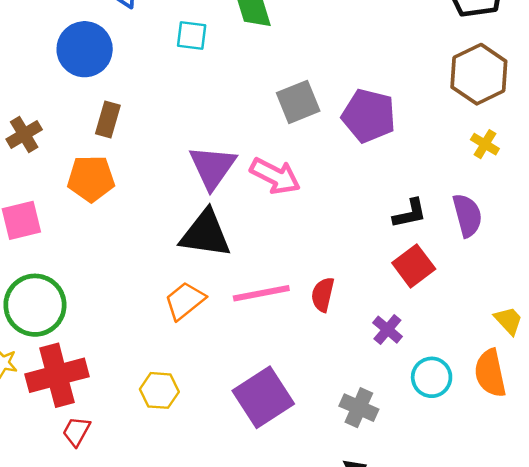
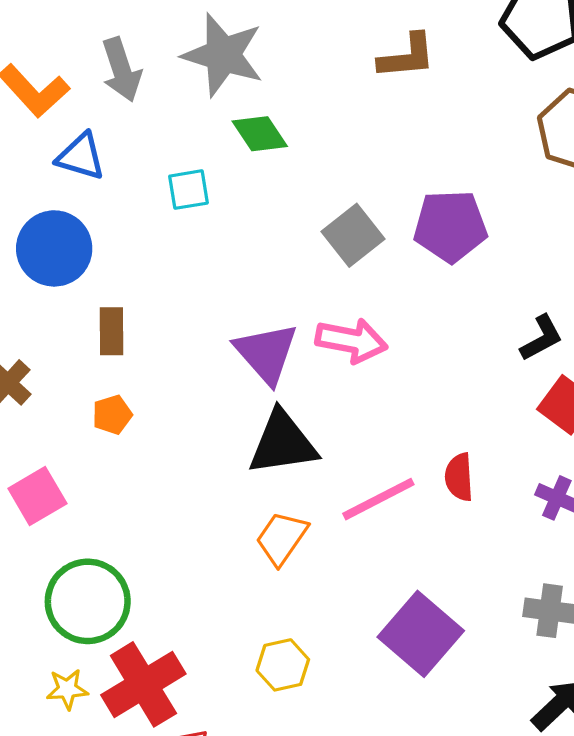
orange pentagon: (91, 178) -> (112, 415), size x0.6

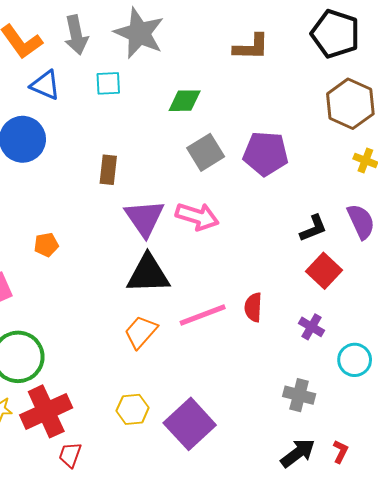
green diamond: (260, 134) -> (185, 101), moved, turned -64
cyan square: (189, 190) -> (108, 83), moved
brown rectangle: (112, 331) -> (108, 170), moved
purple square: (421, 634) -> (190, 424), moved

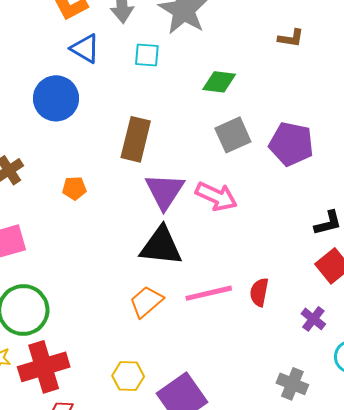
brown L-shape: (251, 47) -> (291, 38), size x0.7
brown rectangle: (108, 170) -> (136, 139), size x1.5
orange pentagon: (46, 245) -> (74, 188), moved

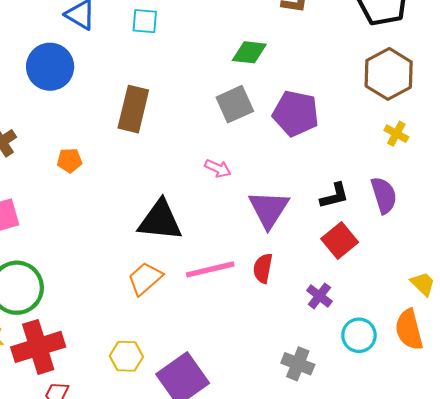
green diamond: (219, 82) -> (249, 52), moved
purple triangle: (165, 191) -> (269, 209), moved
pink arrow: (216, 196) -> (218, 168), size x0.6

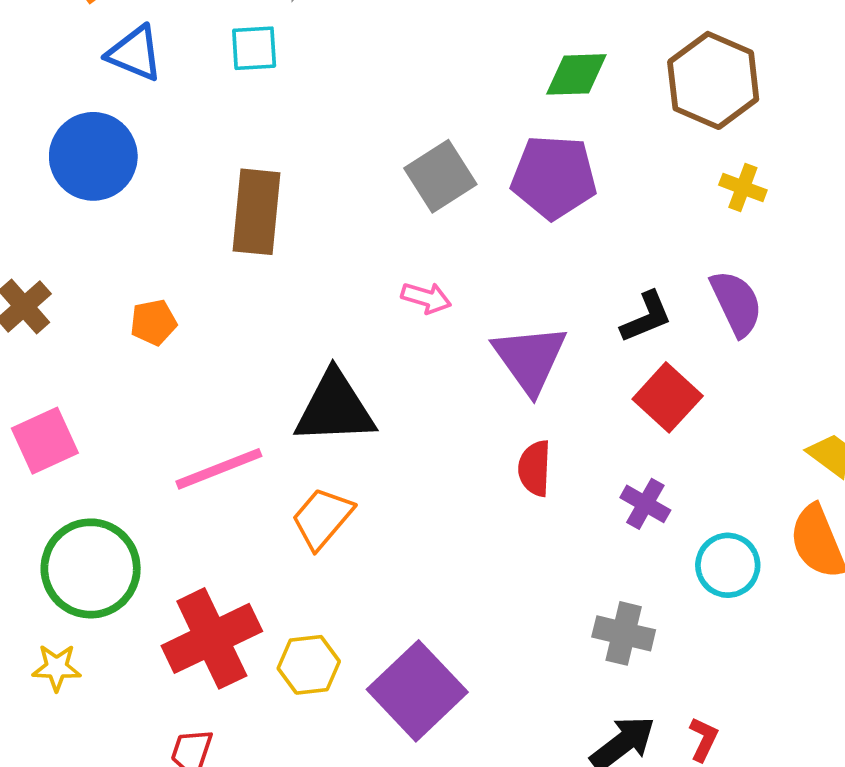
green diamond: (249, 52) -> (576, 74), moved
pink line: (210, 269) -> (219, 469), moved
red cross: (38, 347) -> (212, 638), moved

